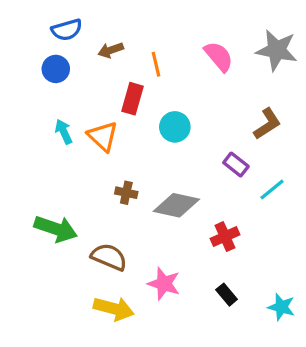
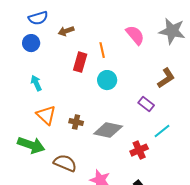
orange line: (156, 64) -> (102, 50), moved
orange triangle: (103, 136) -> (46, 115), moved
cyan line: (272, 190) -> (162, 131), moved

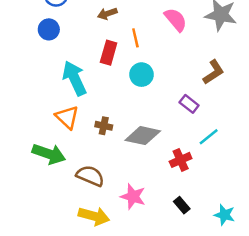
brown arrow: (66, 31) -> (107, 14), moved
cyan arrow: (36, 83) -> (74, 78), moved, size x1.8

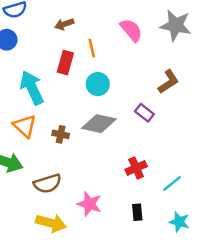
gray diamond: (143, 136) -> (99, 124), moved
cyan line: (209, 137) -> (172, 184), moved
brown semicircle: (90, 176) -> (47, 184), turned 140
black rectangle: (182, 205) -> (137, 212), turned 35

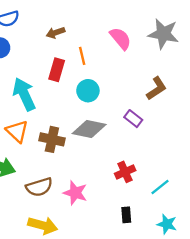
brown cross: (61, 134) -> (52, 139), size x1.5
pink star: (89, 204) -> (75, 193), moved

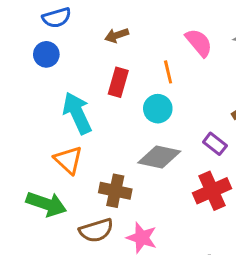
orange line: (82, 56) -> (168, 72), moved
brown cross: (52, 139) -> (115, 191), moved
red cross: (125, 172) -> (212, 191), moved, size x1.4

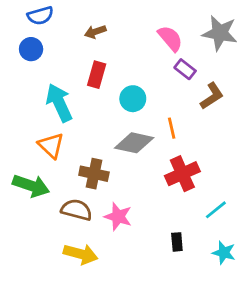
orange line: (168, 72) -> (172, 128), moved
purple rectangle: (215, 144) -> (185, 69), moved
brown semicircle: (96, 230) -> (77, 210), turned -148

